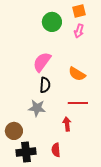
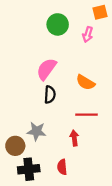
orange square: (79, 11) -> (100, 12), moved
gray star: (37, 108) -> (36, 131), moved

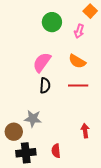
orange square: (100, 12) -> (90, 11), turned -32
orange semicircle: (85, 82) -> (77, 61), moved
red line: (87, 115) -> (78, 85), moved
red arrow: (74, 138) -> (85, 131), moved

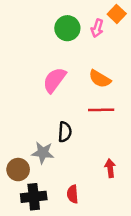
pink arrow: (79, 31) -> (97, 28), moved
black semicircle: (45, 85) -> (65, 132), moved

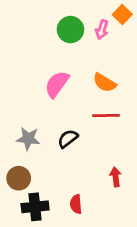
black semicircle: (65, 132) -> (68, 139), turned -132
gray star: (43, 153) -> (28, 139), moved

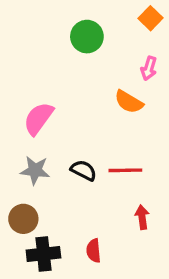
pink arrow: (102, 30) -> (149, 68), moved
pink semicircle: (57, 84) -> (38, 119), moved
red line: (106, 115) -> (125, 170), moved
black semicircle: (68, 139) -> (84, 170), turned 65

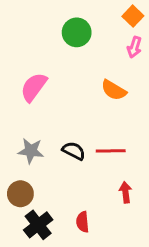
pink arrow: (149, 68) -> (134, 47), moved
pink semicircle: (38, 119) -> (34, 87), moved
black cross: (43, 254) -> (38, 225), turned -32

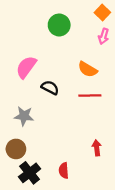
black semicircle: (74, 151) -> (50, 88), moved
red line: (111, 151) -> (90, 96), moved

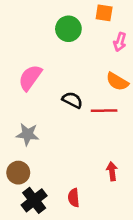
orange square: (102, 12) -> (104, 13), moved, turned -35
orange semicircle: (88, 69) -> (117, 82), moved
black semicircle: (50, 88) -> (72, 100), moved

